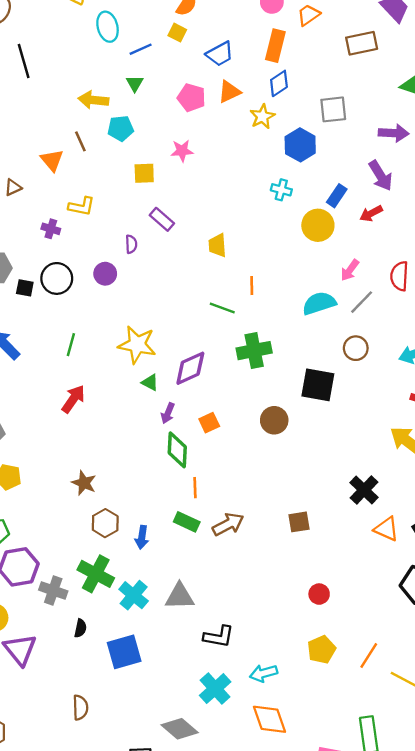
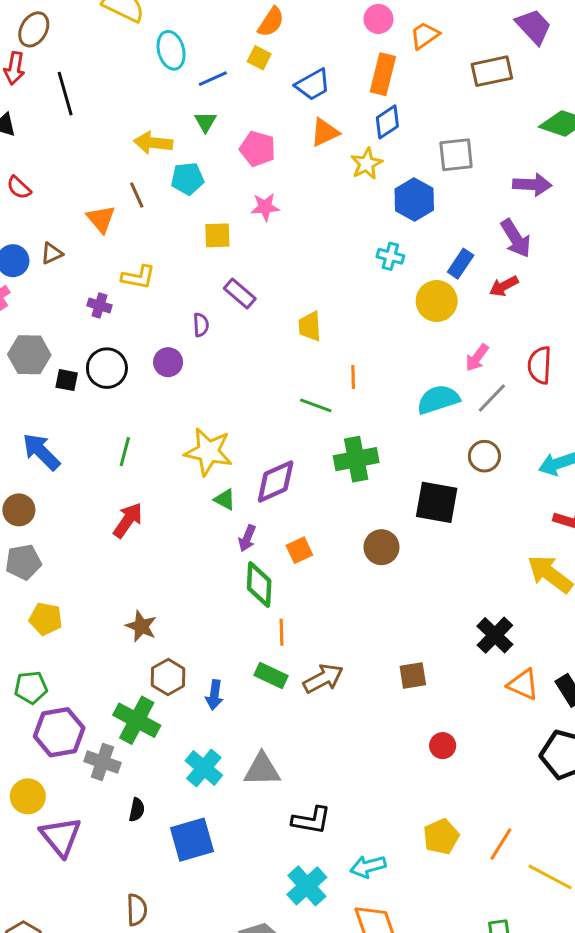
pink pentagon: (191, 98) -> (258, 149), moved
green cross: (96, 574) -> (137, 720), moved
red circle: (319, 594) -> (443, 746), moved

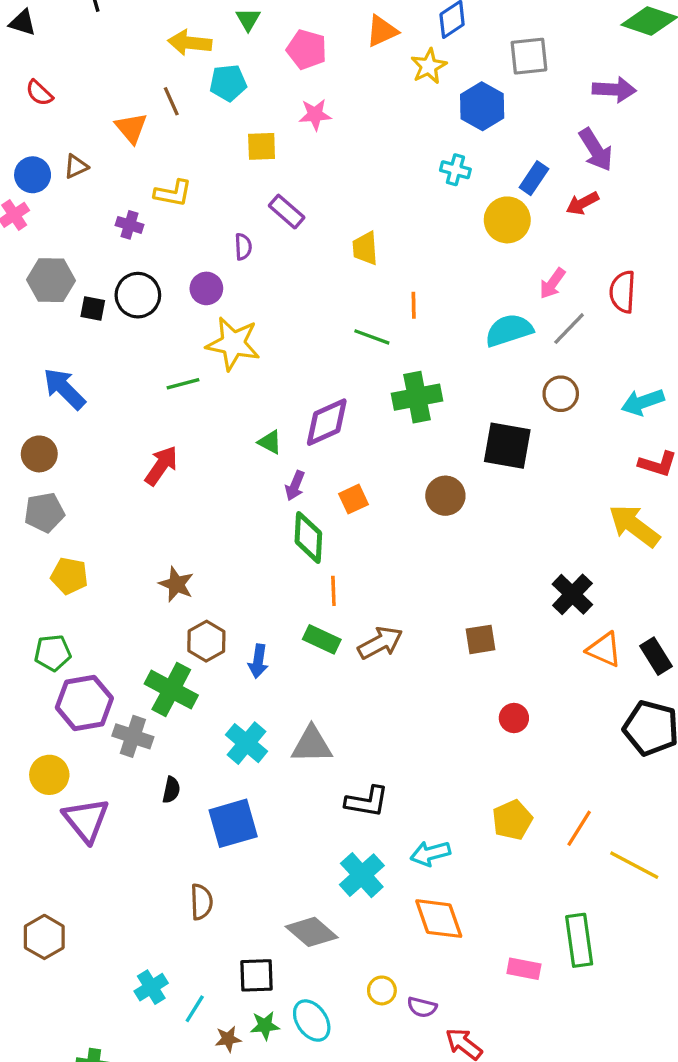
green line: (125, 452) -> (183, 384), moved, turned 60
yellow star: (208, 452) -> (233, 344), moved
brown semicircle: (137, 910) -> (201, 902), moved

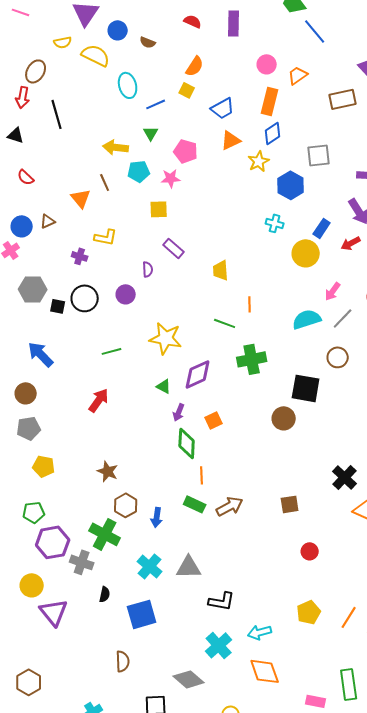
pink star: (315, 115) -> (171, 178), moved
yellow star: (233, 344) -> (166, 338), moved
brown circle: (445, 496) -> (284, 418), moved

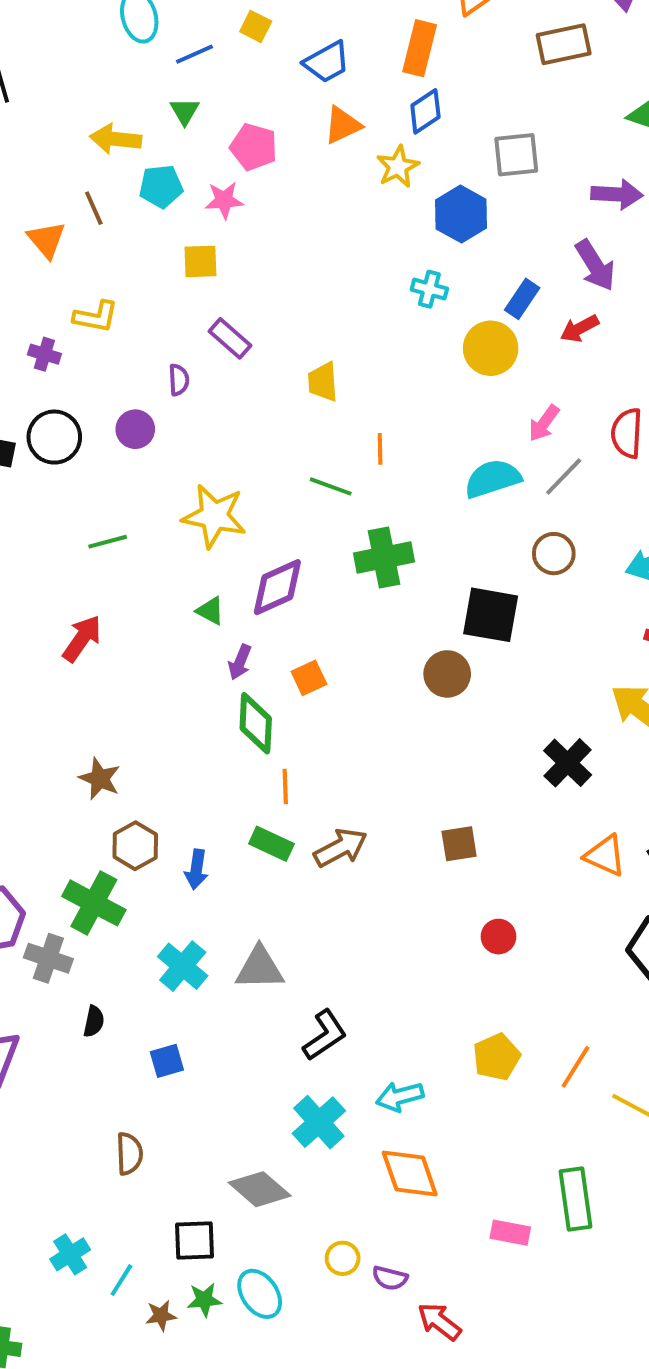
black cross: (345, 477) -> (568, 763), moved
black L-shape: (222, 601) -> (325, 1035), turned -44
blue square: (142, 614) -> (167, 1061), size x0.6

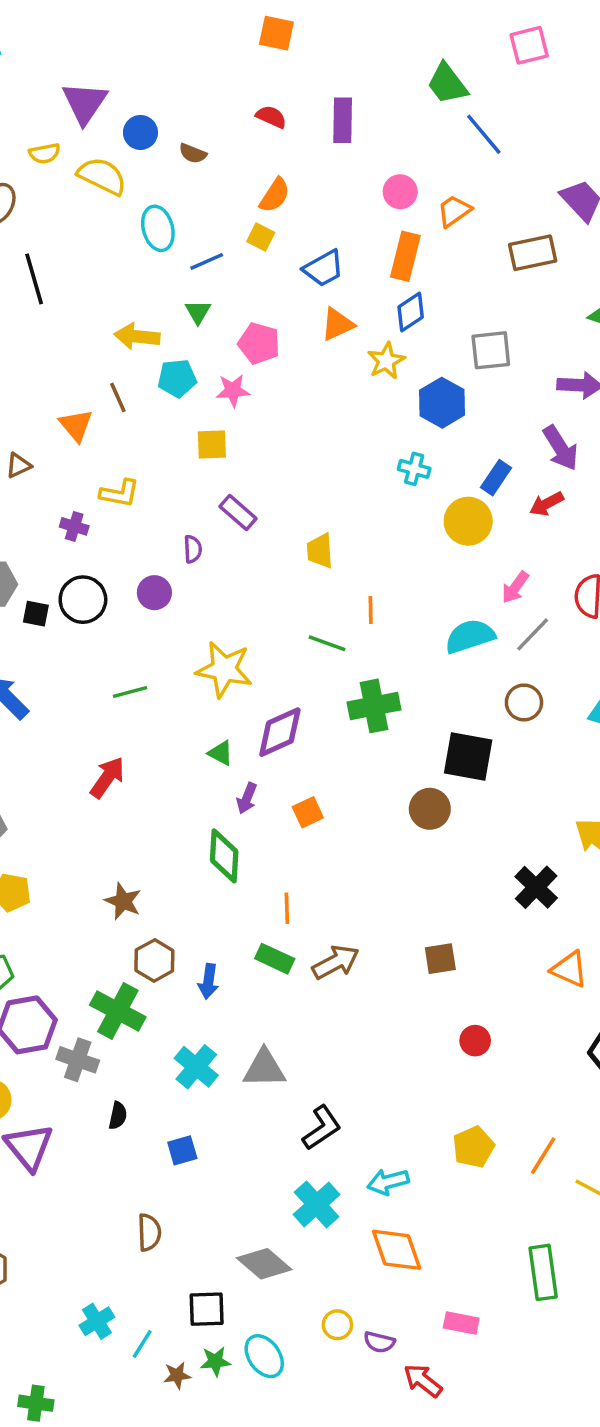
green diamond: (256, 723) -> (224, 856), moved
pink rectangle: (510, 1233) -> (461, 1323), moved

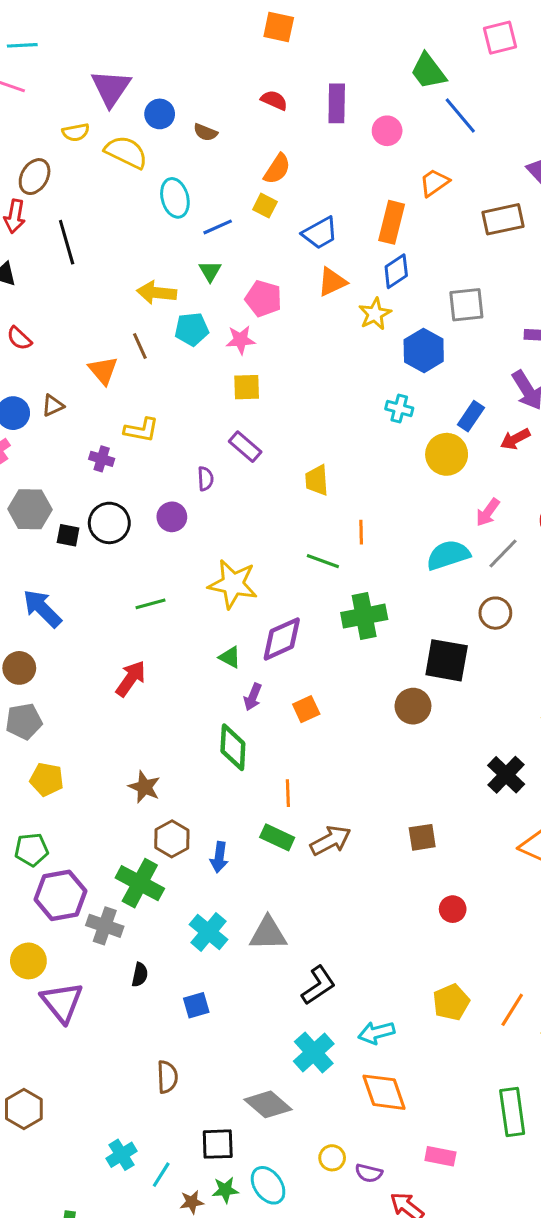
pink circle: (400, 192) -> (387, 131), moved
yellow square: (212, 444) -> (247, 387), moved

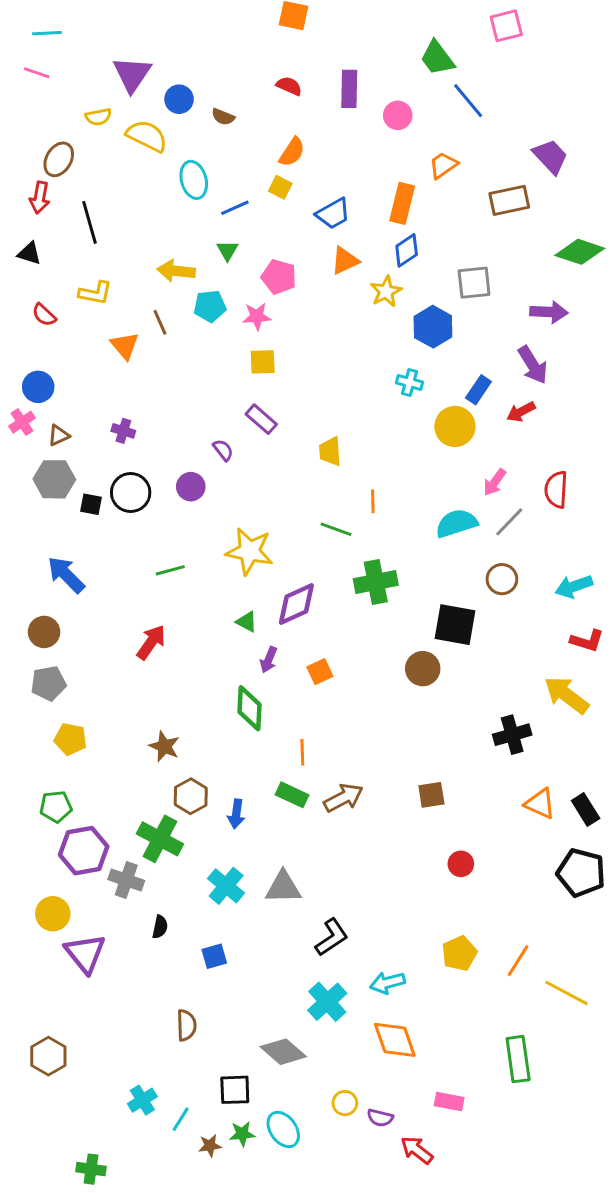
brown triangle: (53, 405) -> (59, 435), moved
yellow L-shape: (141, 430) -> (95, 293), moved
purple semicircle: (205, 479) -> (223, 450), turned -35
black cross: (506, 775) -> (512, 735), turned 30

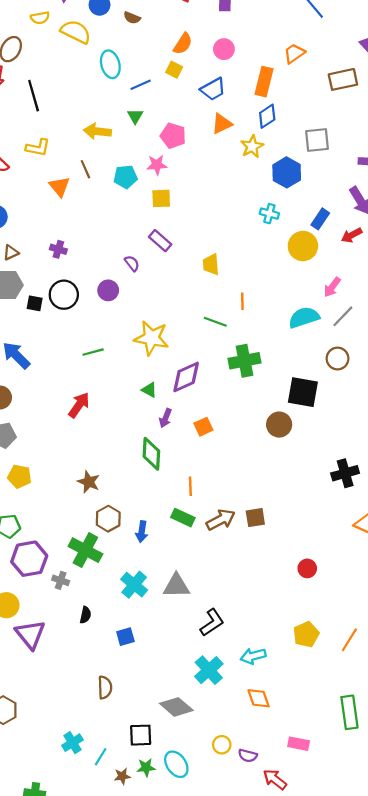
pink circle: (398, 115) -> (224, 49), moved
cyan pentagon: (210, 306) -> (125, 177), moved
brown square: (431, 795) -> (255, 518), moved
gray cross: (126, 880) -> (61, 580), size x0.7
orange diamond: (395, 1040) -> (259, 698), size x0.7

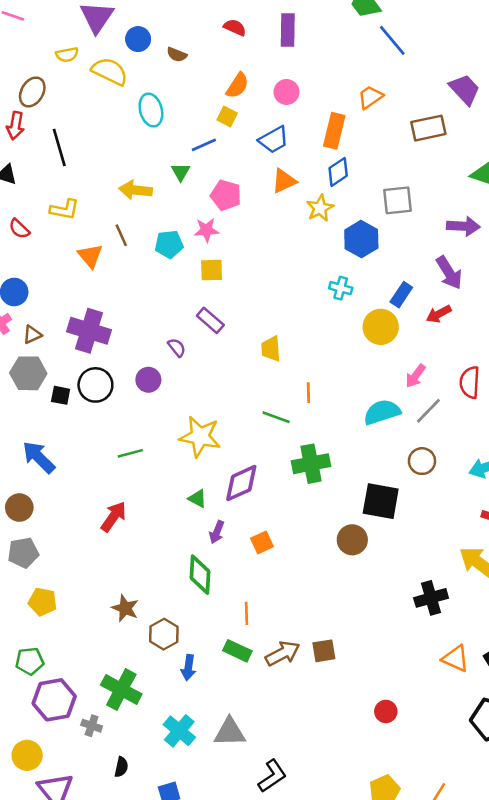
blue line: (141, 85) -> (204, 145), moved
purple cross: (58, 249) -> (89, 331), size x2.0
brown hexagon: (108, 519) -> (164, 634), moved

